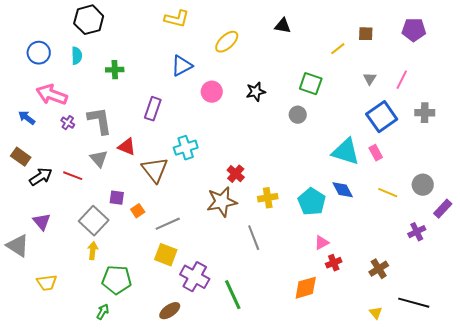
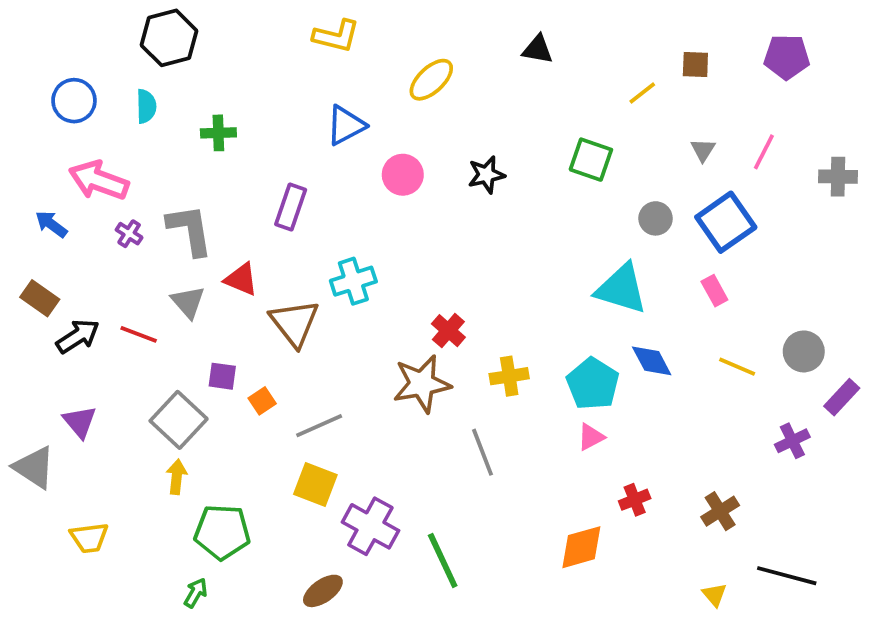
gray cross: (425, 113) -> (838, 177), moved
gray circle: (298, 115) -> (656, 218), moved
cyan triangle: (346, 152) -> (621, 289), moved
pink triangle: (322, 243) -> (591, 437), moved

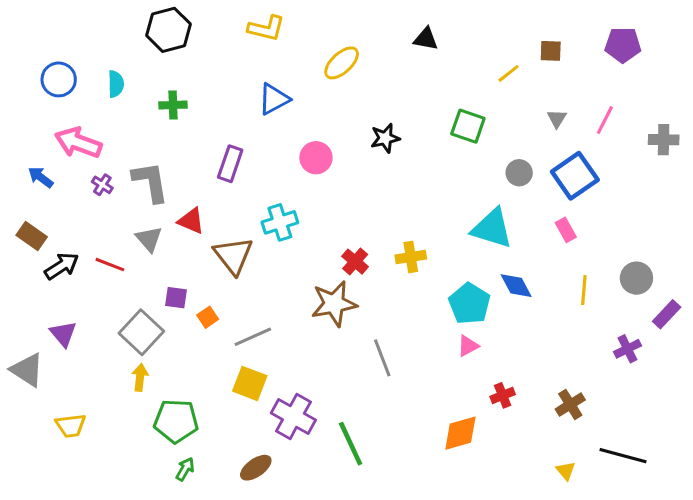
black hexagon: (169, 38) -> (169, 30), moved
pink circle: (403, 175) -> (316, 158), moved
yellow line: (737, 367) -> (584, 290), turned 72
yellow cross: (509, 376) -> (411, 257), moved
green arrow: (196, 593) -> (185, 469), moved

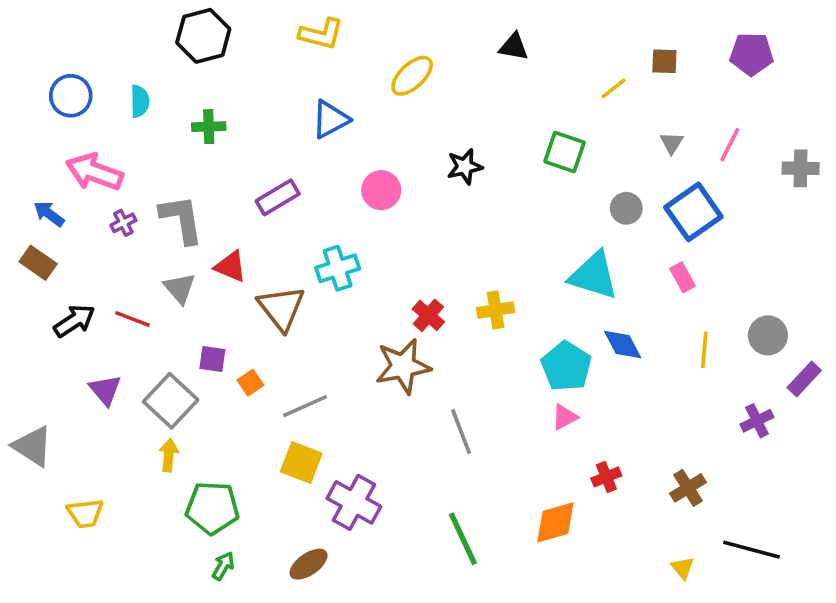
purple rectangle: (230, 164) -> (278, 197), turned 40
purple cross: (102, 185) -> (123, 223), turned 30
brown rectangle: (32, 236) -> (38, 263), moved
purple triangle: (63, 334) -> (105, 390), moved
green line: (351, 444) -> (463, 539), moved

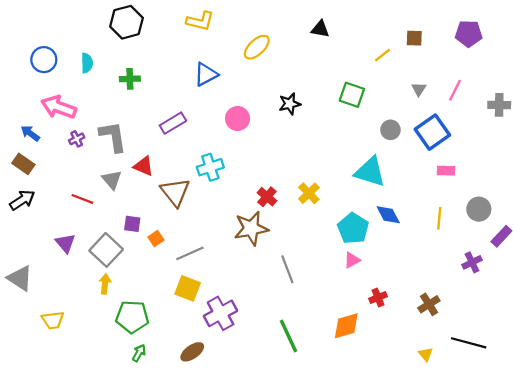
pink rectangle: (683, 277) -> (446, 171), moved, turned -60
yellow cross: (496, 310) -> (309, 193), turned -35
black arrow: (74, 321) -> (22, 200), moved
purple cross: (354, 502) -> (221, 313), turned 32

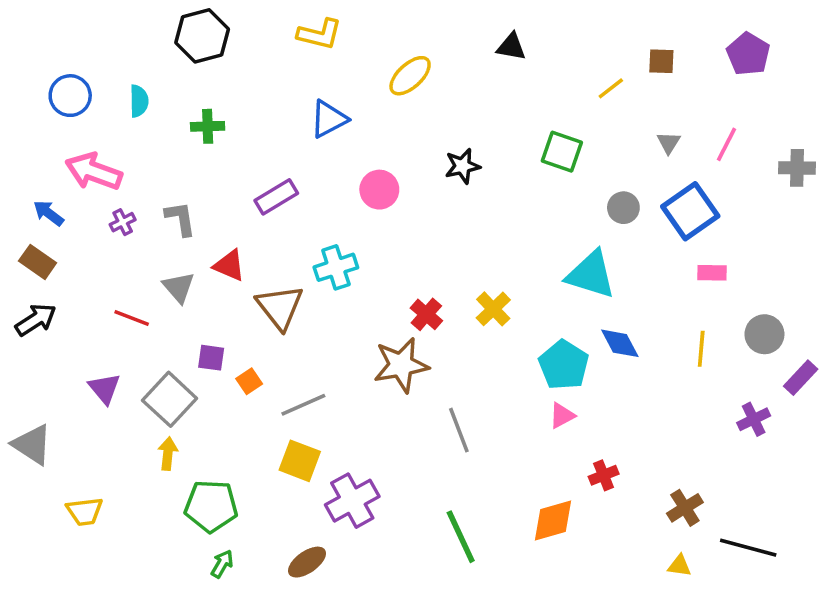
purple pentagon: (469, 34) -> (748, 54), turned 30
gray L-shape: (113, 137) -> (180, 219), size x0.7
brown cross: (429, 304) -> (685, 508), moved
yellow triangle: (426, 354) -> (679, 566), turned -42

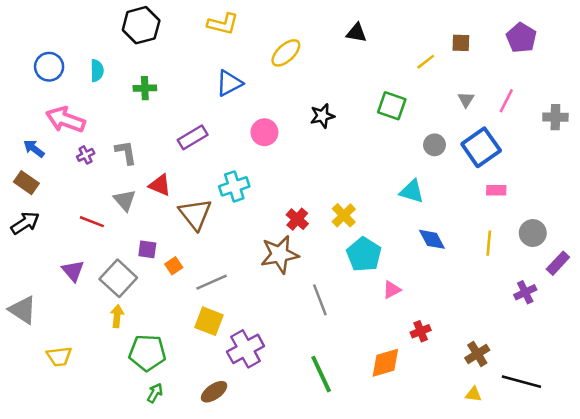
cyan triangle: (591, 275) -> (412, 191), size x0.7
cyan pentagon: (564, 365) -> (364, 254), moved

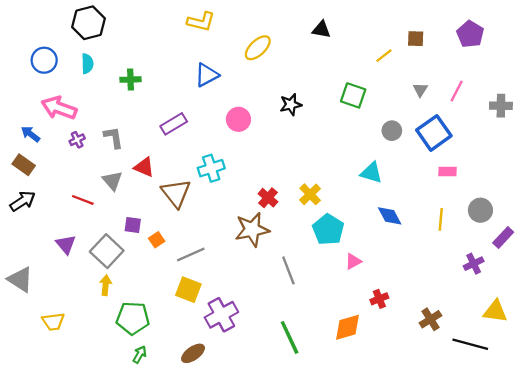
black hexagon: (141, 25) -> (88, 23), moved
yellow triangle: (474, 394) -> (495, 311), moved, size x1.6

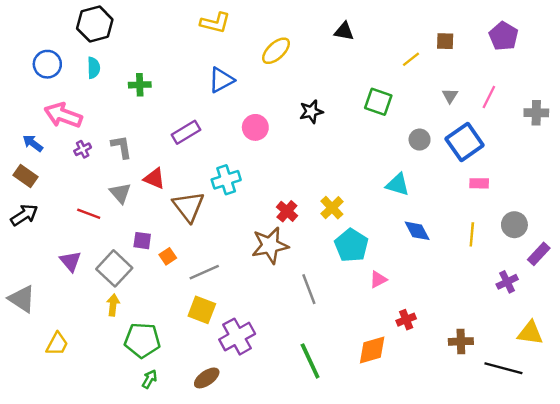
brown cross: (430, 319) -> (461, 341), turned 30
yellow trapezoid: (53, 322) -> (57, 344), turned -55

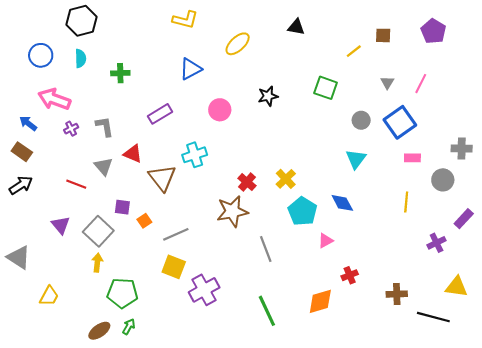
gray cross: (536, 113) -> (462, 149), moved
cyan triangle: (398, 185) -> (356, 159), moved, turned 50
gray circle: (514, 225) -> (443, 180), moved
blue diamond: (417, 231) -> (342, 203), moved
brown ellipse: (207, 378) -> (99, 331), moved

